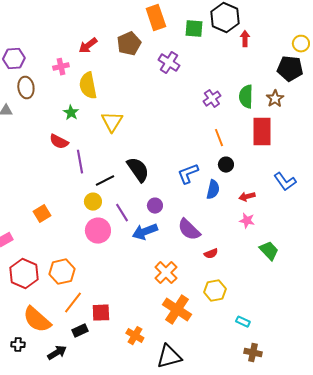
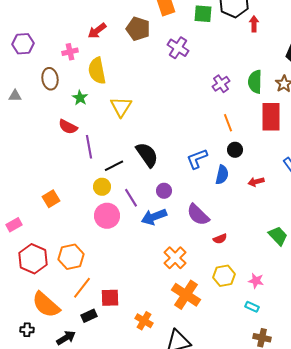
brown pentagon: (129, 44) -> (138, 29), turned -30
brown ellipse: (26, 88) -> (50, 79), moved
pink star: (247, 221) -> (256, 281), moved

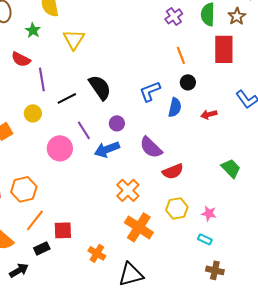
yellow circle: (102, 187) -> (33, 113), moved
red semicircle: (220, 239) -> (173, 171), size x1.5

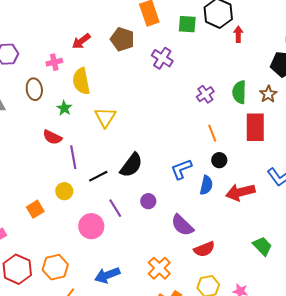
black semicircle: (100, 87) -> (131, 165), turned 72
red arrow: (209, 114) -> (240, 192), size x1.8
blue arrow: (107, 149) -> (107, 275), moved

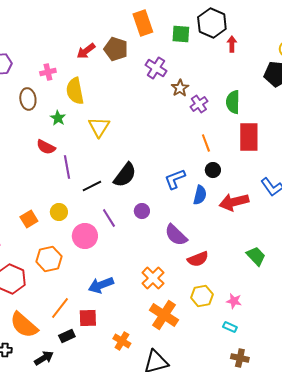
red arrow: (81, 41) -> (86, 51), moved
brown star: (268, 94) -> (180, 88), moved
yellow circle: (64, 191) -> (59, 212), moved
orange hexagon: (55, 267) -> (49, 259), moved

